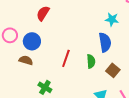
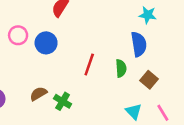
brown semicircle: (26, 60) -> (38, 94), moved, turned -48

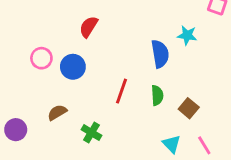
blue semicircle: (139, 44) -> (160, 54), moved
brown semicircle: (38, 94) -> (57, 112), moved

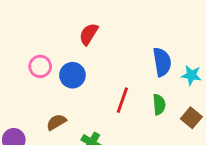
cyan star: (187, 35) -> (191, 75), moved

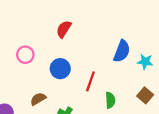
blue semicircle: (162, 62) -> (122, 51), turned 30
blue circle: (72, 75) -> (60, 69), moved
green semicircle: (159, 105) -> (110, 100), moved

